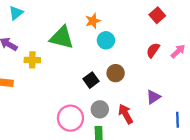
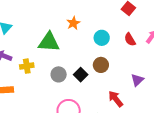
cyan circle: (106, 40) -> (102, 38), moved
red semicircle: (153, 50) -> (130, 39), turned -56
gray circle: (100, 109) -> (59, 74), moved

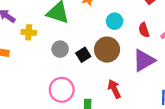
brown circle: (101, 65) -> (107, 50), size x1.5
purple triangle: (137, 80) -> (144, 60), moved, size x1.6

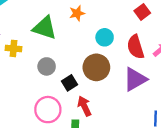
red semicircle: (144, 30) -> (136, 47), size x1.5
black square: (83, 55) -> (70, 83), moved
red arrow: (114, 89) -> (84, 106), moved

